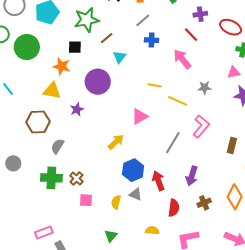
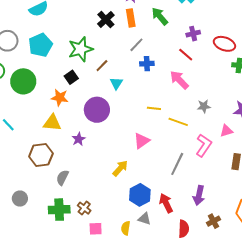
black square: (75, 47) -> (71, 77), turned -32
pink triangle: (234, 72) -> (226, 131), moved

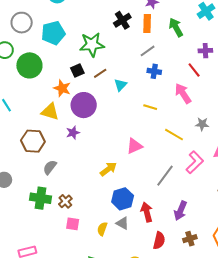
brown line: (102, 66) -> (100, 73), moved
yellow line: (154, 108) -> (150, 107), moved
purple circle: (97, 110) -> (84, 105), moved

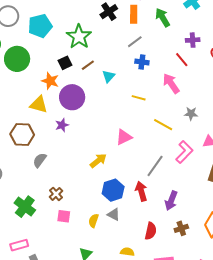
green star: (92, 45) -> (79, 37), turned -30
green cross: (41, 198) -> (25, 207), moved, turned 30
red arrow: (147, 212) -> (141, 191), moved

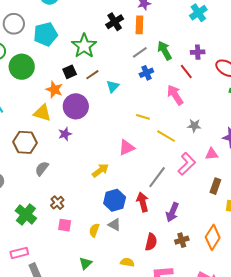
green arrow: (163, 17) -> (164, 51), moved
blue cross: (142, 62) -> (146, 73), turned -32
yellow line: (139, 98) -> (143, 117), moved

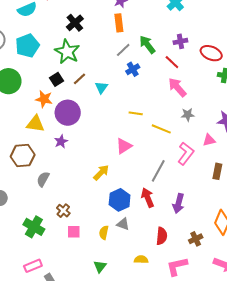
black cross: (115, 22) -> (75, 23), moved
pink arrow: (175, 95) -> (177, 87), moved
brown cross: (182, 240) -> (196, 239), moved

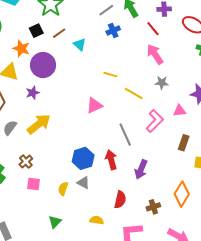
cyan triangle: (101, 87) -> (80, 44), turned -32
gray line: (158, 171) -> (125, 135), turned -60
yellow arrow: (101, 172) -> (39, 124), moved, size x1.4

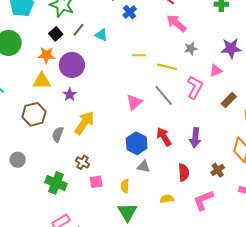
pink triangle: (94, 105) -> (134, 102), moved
gray line: (125, 135) -> (164, 95), moved
brown rectangle: (184, 143) -> (229, 100), turned 42
yellow semicircle: (63, 189) -> (125, 186), moved
green triangle: (55, 222) -> (127, 212), size x1.5

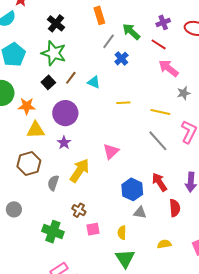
orange star: (46, 55) -> (27, 106), moved
yellow line: (139, 55) -> (123, 103), moved
pink triangle: (134, 102) -> (111, 151), moved
red semicircle: (184, 172) -> (175, 208), moved

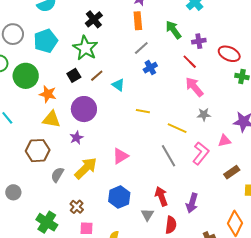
green arrow: (131, 32) -> (173, 30), moved
blue hexagon: (132, 189) -> (119, 197), moved
gray triangle: (140, 213) -> (147, 215), moved, turned 40

